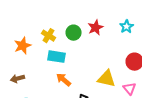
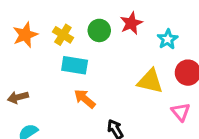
cyan star: (126, 27) -> (168, 39), moved
orange star: (22, 46) -> (25, 35), moved
yellow triangle: (106, 79) -> (150, 81), moved

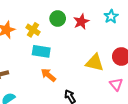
green circle: (99, 30) -> (58, 19), moved
cyan star: (168, 39) -> (111, 16), moved

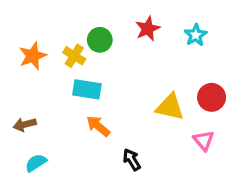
green circle: (58, 19) -> (100, 40), moved
red star: (81, 22) -> (148, 29), moved

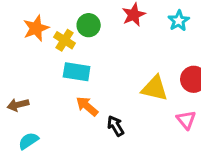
orange star: (33, 56) -> (36, 28), moved
black arrow: (132, 160) -> (116, 126), moved

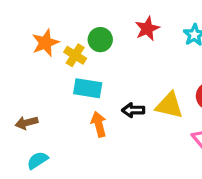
orange arrow: (87, 106) -> (99, 124), turned 35
black arrow: (116, 126) -> (133, 110), moved, turned -60

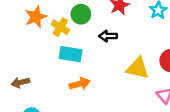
black arrow: (133, 110) -> (108, 36), moved
orange arrow: (99, 124) -> (80, 84), turned 90

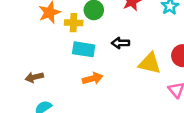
yellow cross: (60, 27) -> (74, 23), turned -30
black arrow: (108, 36) -> (120, 43), moved

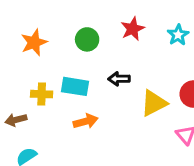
yellow cross: (74, 23) -> (42, 94), moved
yellow triangle: (150, 63) -> (154, 103), turned -40

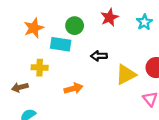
cyan rectangle: (75, 86) -> (61, 44), moved

